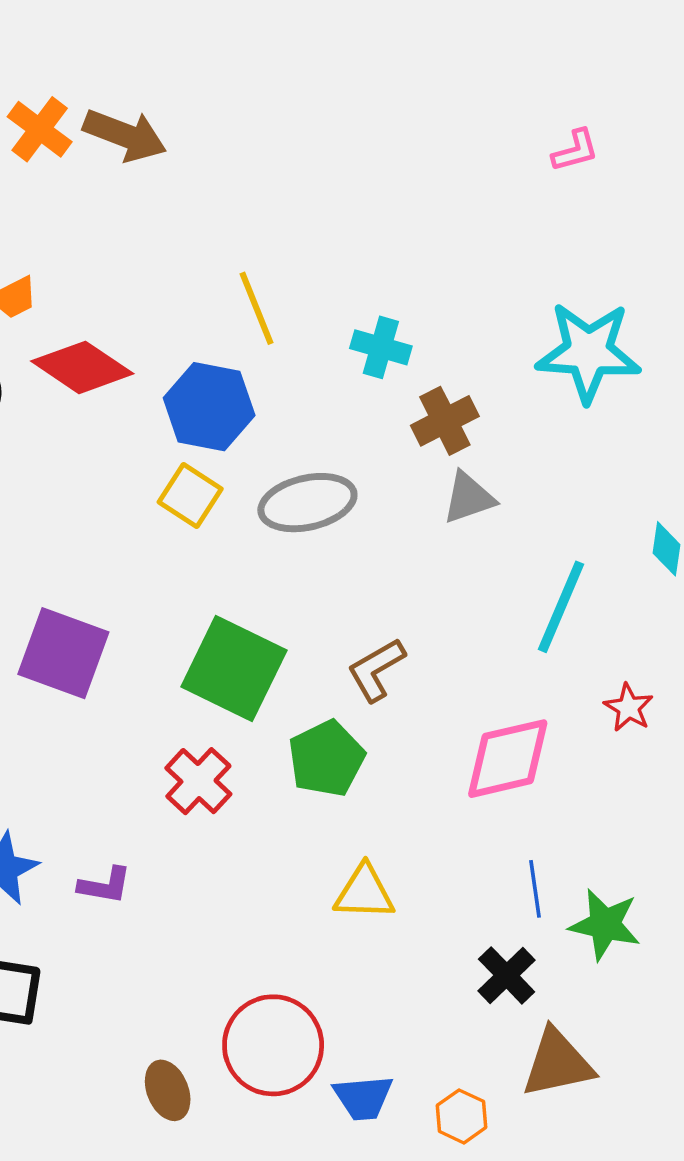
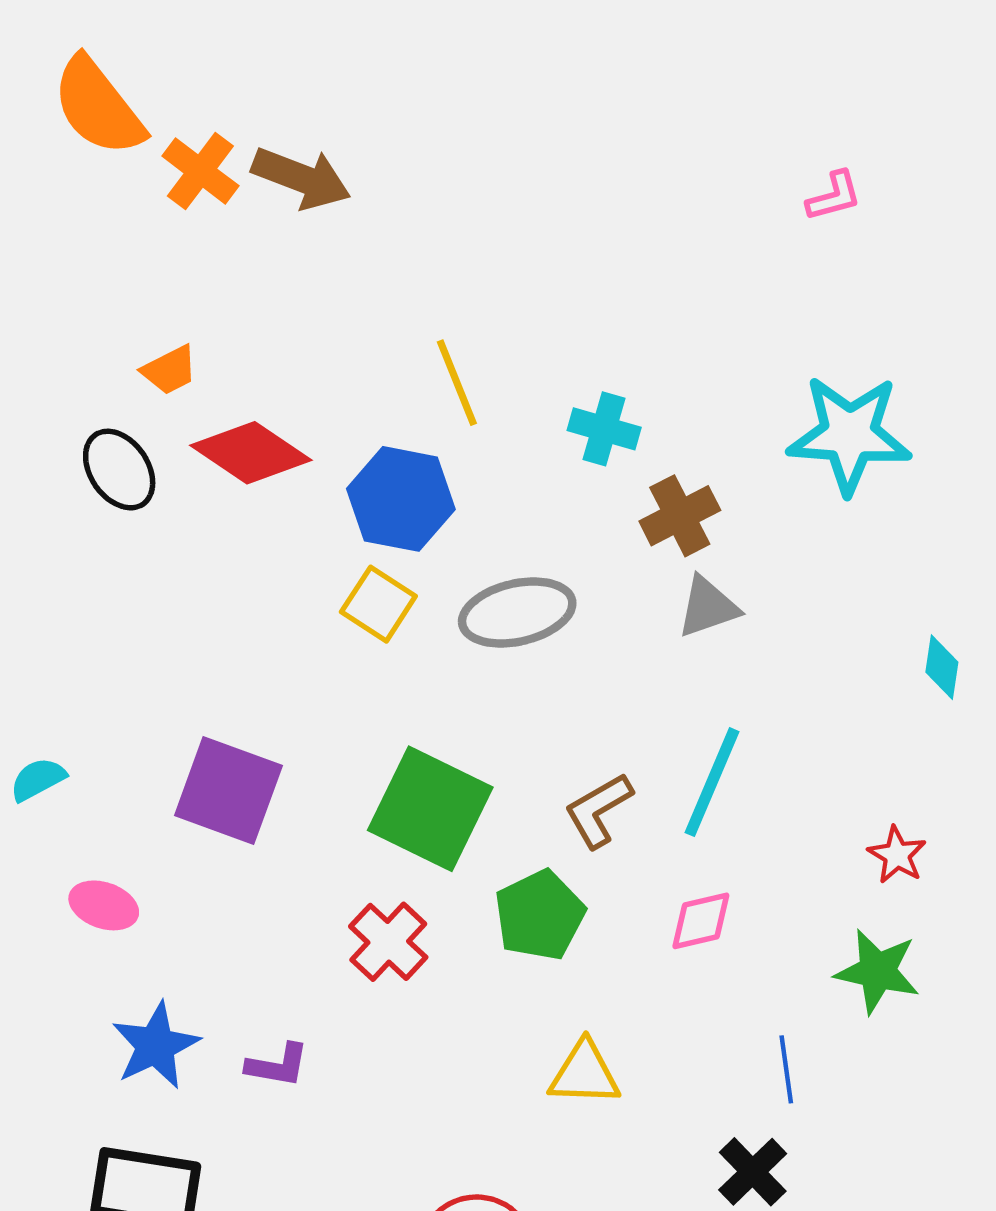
cyan line: (561, 607) -> (712, 782), moved
pink diamond: (508, 759) -> (701, 921), moved, size x0.6
green star: (605, 924) -> (877, 971), moved

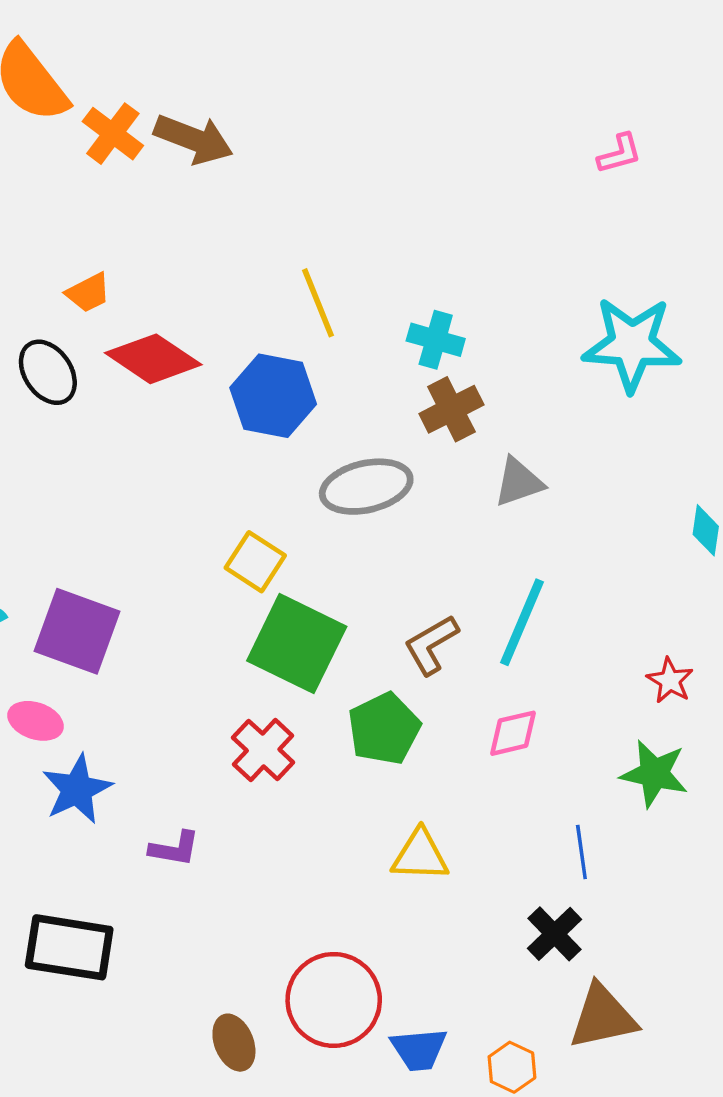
brown cross: (680, 516) -> (451, 409), moved
yellow square: (378, 604) -> (255, 562), moved
purple square: (228, 790) -> (77, 631), moved
blue star: (156, 1046) -> (77, 789), moved

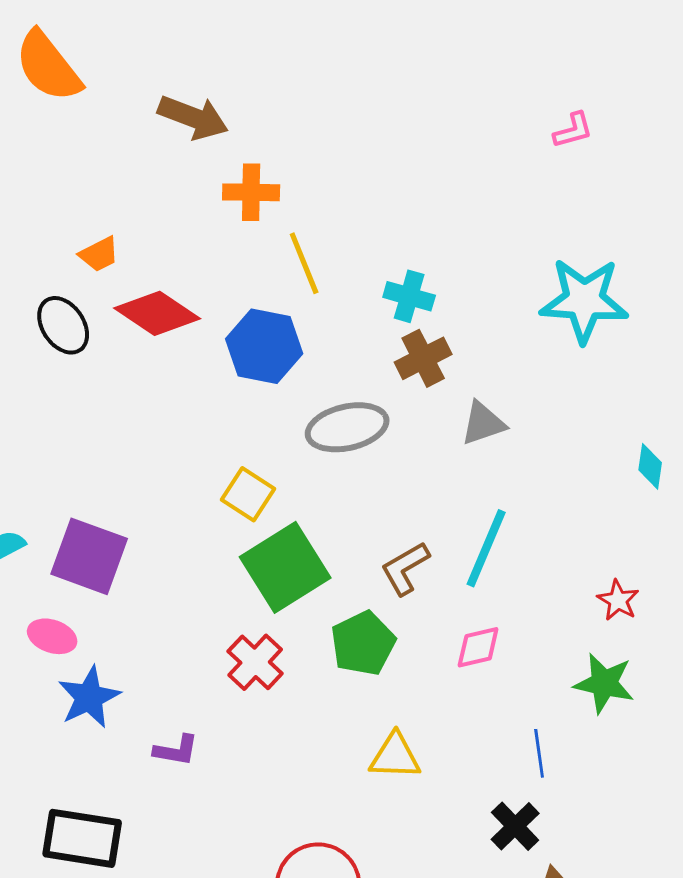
orange cross: (113, 134) -> (251, 192), moved, turned -36
green square: (297, 644) -> (285, 567), turned 32

